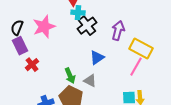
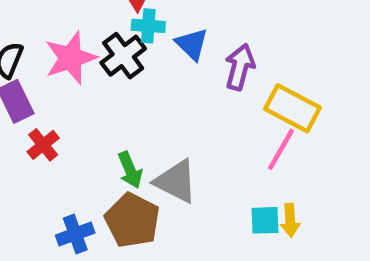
black cross: (87, 26) -> (123, 56), moved
blue triangle: (97, 58) -> (192, 44), moved, turned -42
gray triangle: (90, 81) -> (176, 181), size x1.5

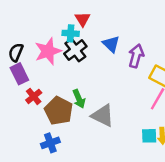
cyan cross: (148, 26) -> (71, 33), moved
green arrow: (130, 170) -> (79, 99), moved
brown pentagon: (132, 220) -> (59, 111), moved

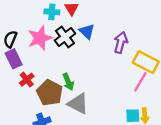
cyan cross: (71, 33) -> (52, 12), moved
blue triangle: (111, 44) -> (87, 32), moved
gray triangle: (103, 116) -> (78, 104), moved

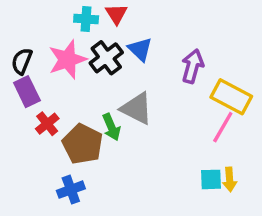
gray triangle: (78, 104) -> (137, 108), moved

